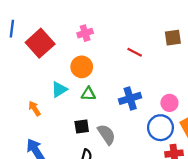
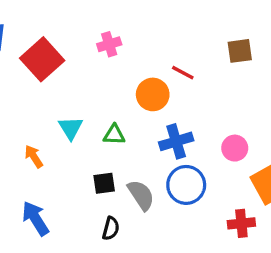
orange circle: (82, 67) -> (153, 94), moved
cyan triangle: (59, 89) -> (71, 128), turned -30
blue circle: (160, 128) -> (186, 185), moved

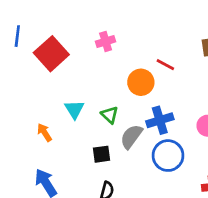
green triangle: (114, 135) -> (110, 115), turned 42
gray semicircle: (141, 195) -> (131, 137), moved, turned -110

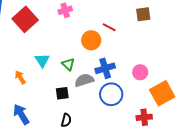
gray semicircle: (131, 137) -> (84, 80), turned 36

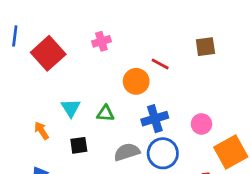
green triangle: (68, 64) -> (105, 113), turned -40
gray semicircle: (84, 80) -> (127, 152), moved
black square: (62, 93) -> (79, 145), moved

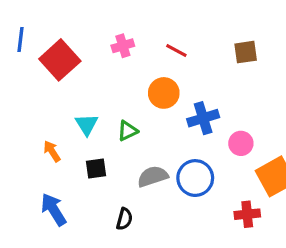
red line: (160, 64) -> (176, 50), moved
green triangle: (105, 113) -> (128, 131), turned -30
blue cross: (155, 119) -> (203, 118), moved

